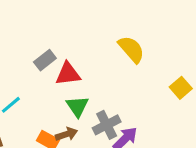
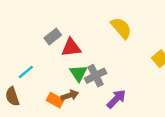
gray cross: (107, 125) -> (96, 76), moved

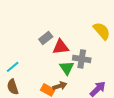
cyan line: (26, 72) -> (13, 67), moved
gray cross: (96, 76) -> (82, 59), moved, turned 36

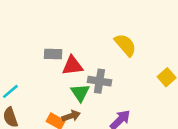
gray rectangle: (46, 38) -> (53, 54), turned 40

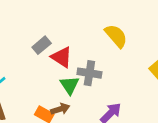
gray rectangle: (53, 54) -> (42, 45), turned -42
red triangle: (72, 66) -> (62, 57), turned 40

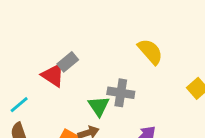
red triangle: (62, 57) -> (53, 75), moved

